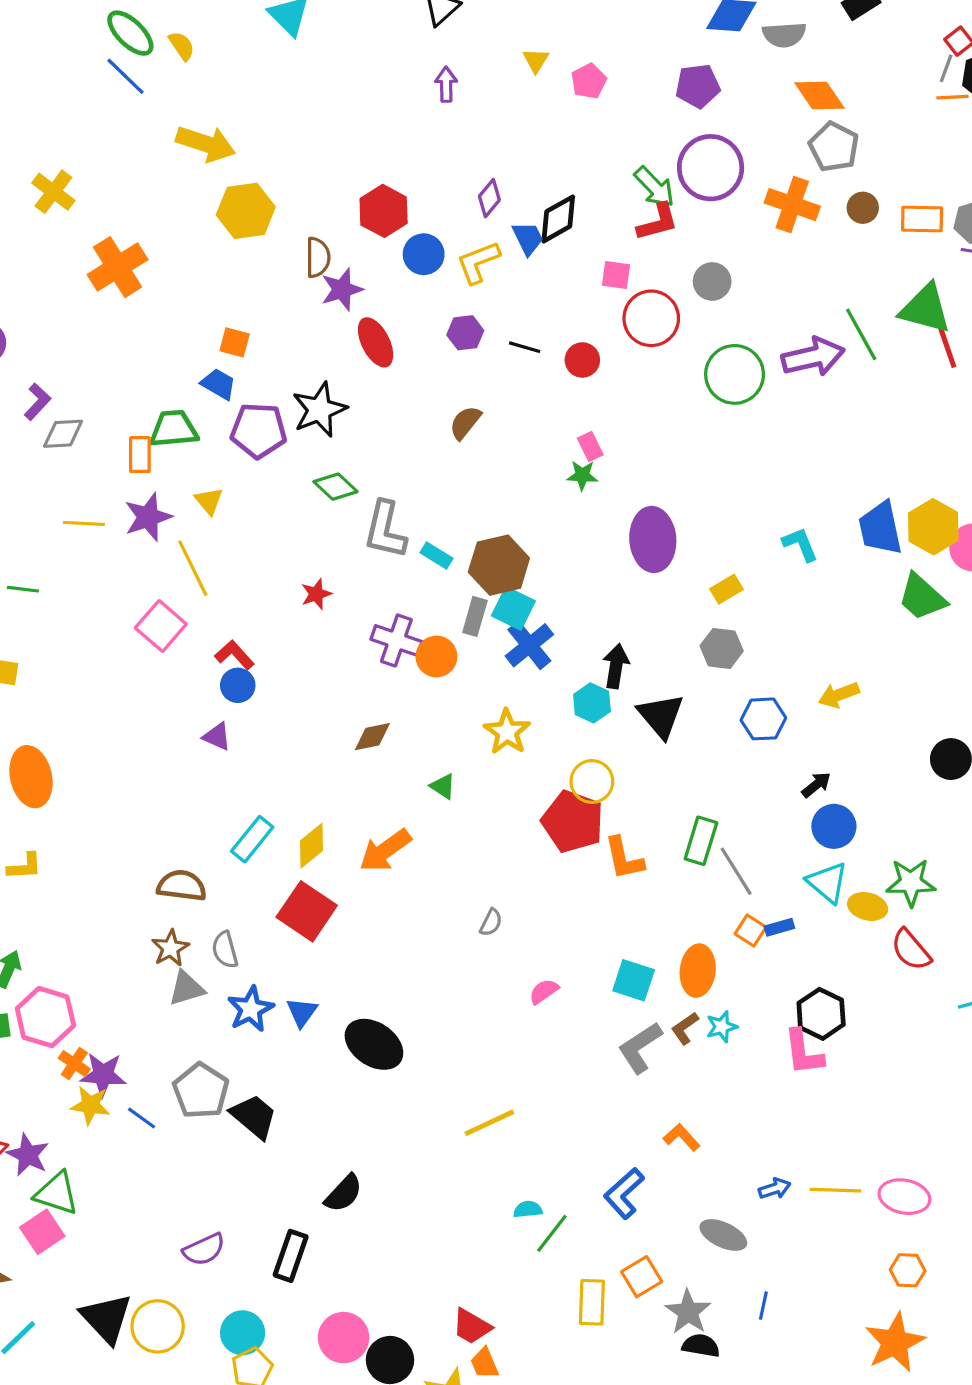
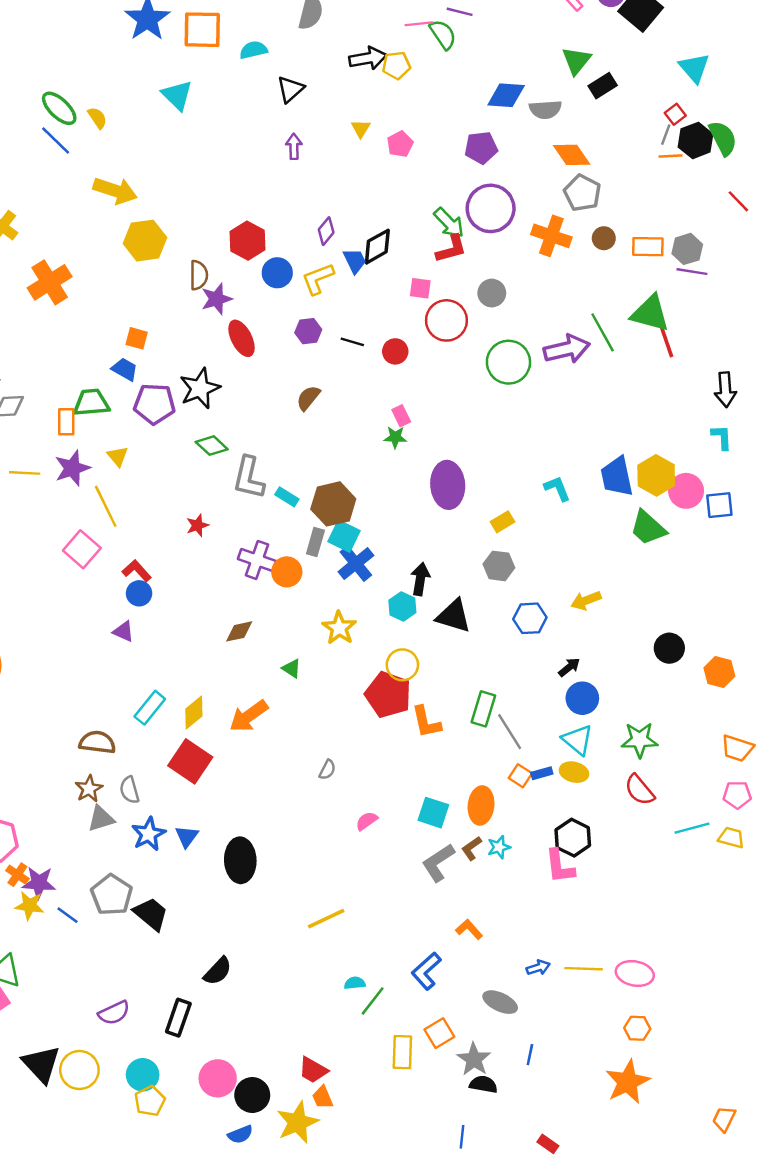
black triangle: (661, 716) -> (454, 616), turned -33
yellow ellipse: (868, 906) -> (574, 772), moved
black ellipse: (374, 1044) -> (240, 860), turned 54

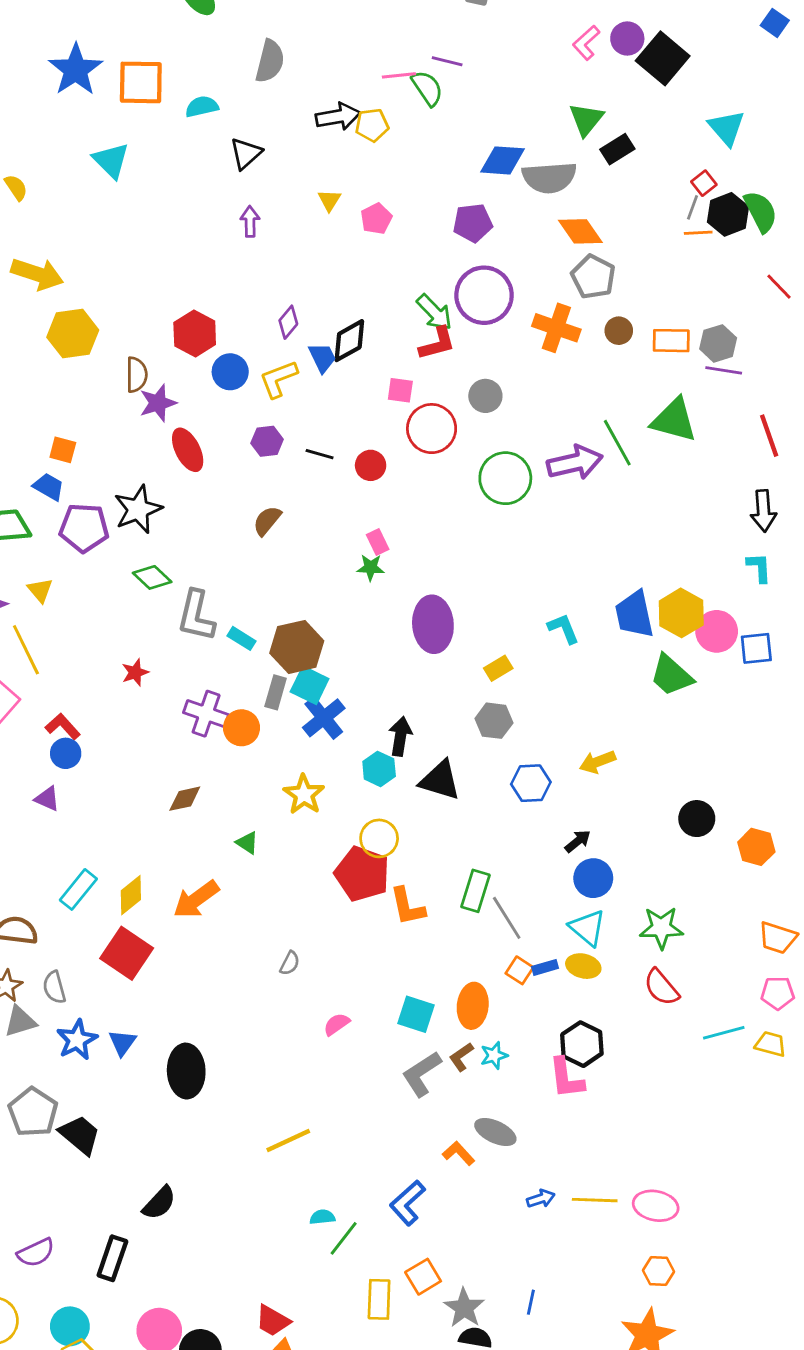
gray semicircle: (545, 110) -> (549, 177), size x1.4
red line: (666, 340) -> (769, 436), moved
gray ellipse: (500, 1002) -> (495, 1132), moved

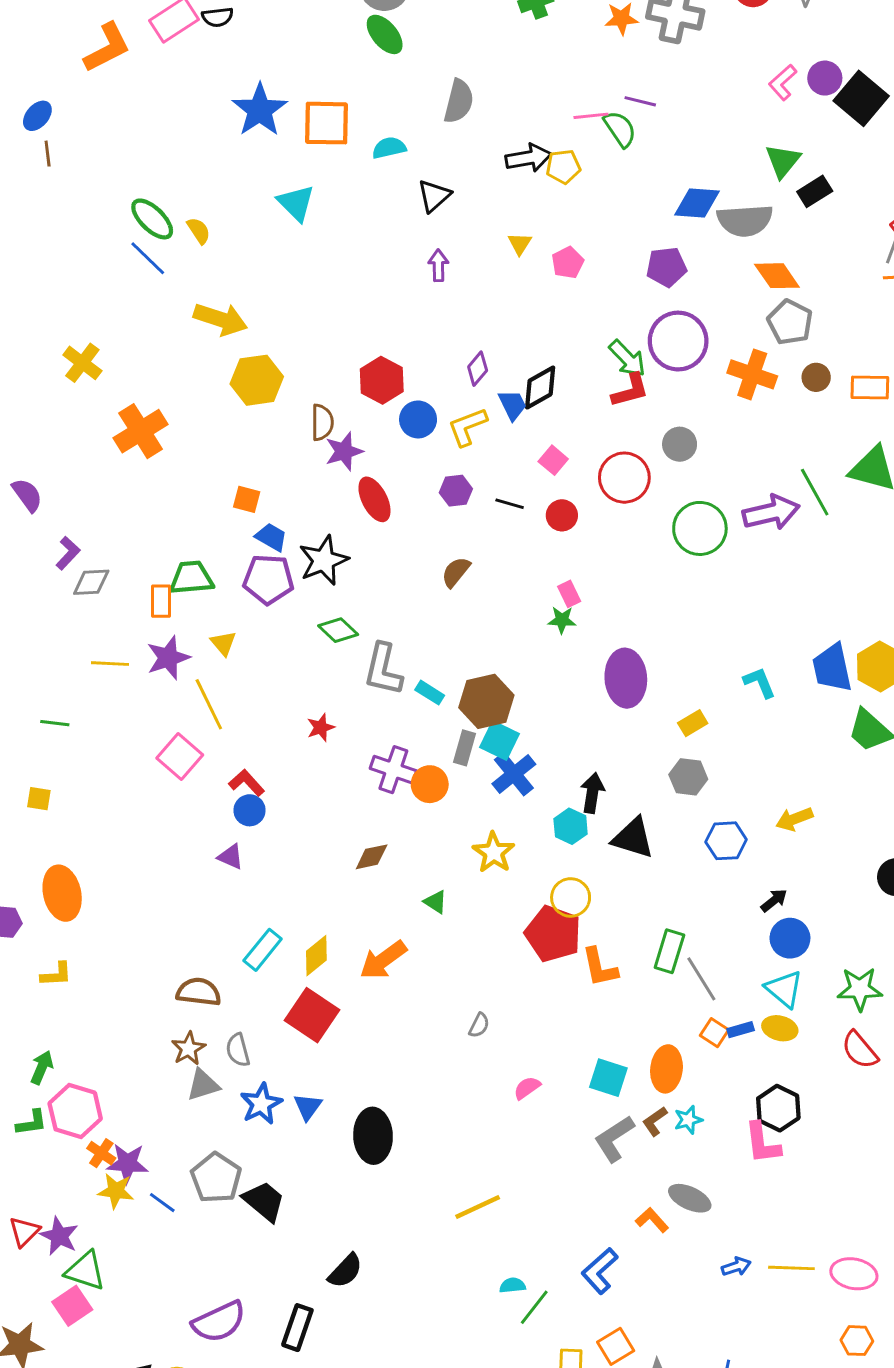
pink square: (400, 390) -> (553, 460), moved, turned 32
blue trapezoid: (49, 487) -> (271, 537), moved
purple semicircle: (36, 1253) -> (219, 1322), size x1.4

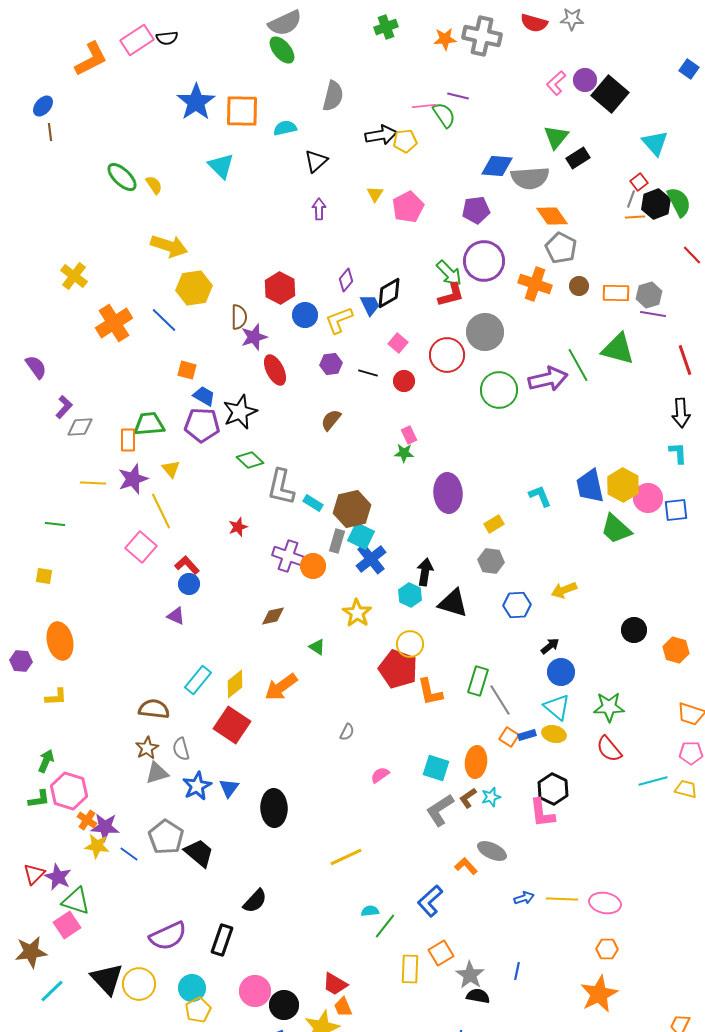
blue line: (148, 258) -> (164, 320), moved
pink pentagon: (568, 263) -> (408, 207), size x1.4
gray circle: (680, 444) -> (485, 332), size x1.6

